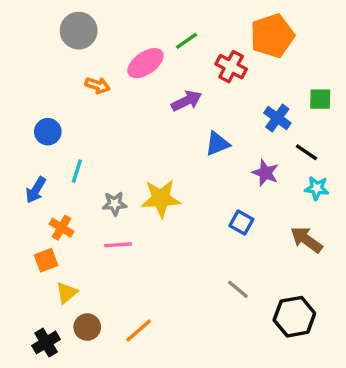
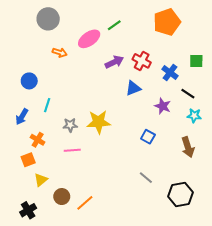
red cross: (231, 67) -> (142, 61), moved
brown arrow: (306, 240) -> (188, 147), turned -144
brown circle: (87, 327) -> (62, 197), moved

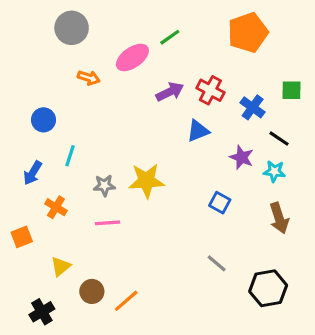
cyan star: (194, 116) -> (274, 171), moved
orange square: (28, 160) -> (22, 237), moved

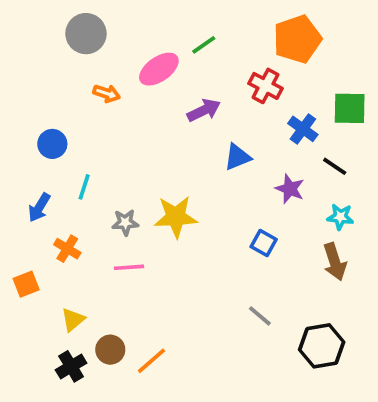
red cross: (210, 90) -> (266, 86), moved
green square: (292, 90) -> (350, 108), size x1.4
cyan star: (274, 171) -> (340, 217), moved
black cross: (42, 312) -> (71, 366), moved

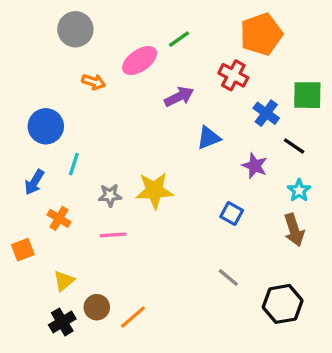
blue circle: (52, 144) -> (46, 126), size x1.4
cyan star: (340, 217) -> (299, 190), turned 30

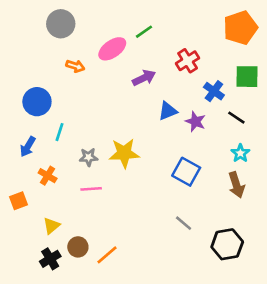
orange pentagon: (261, 34) -> (240, 28), moved
red cross: (233, 75) -> (188, 61), turned 30
purple star: (255, 166) -> (195, 121), moved
blue square: (232, 213) -> (186, 172), size x1.5

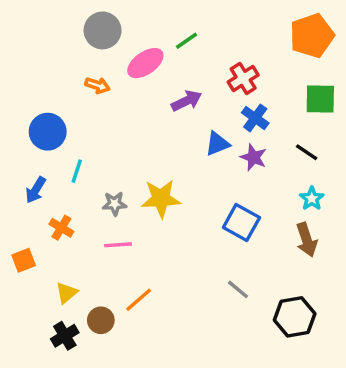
gray circle: (61, 24) -> (103, 30), moved
blue cross: (214, 91) -> (255, 118), moved
orange line: (107, 255) -> (139, 300), moved

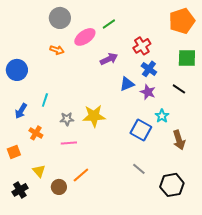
blue circle: (48, 132) -> (17, 70), moved
cyan star: (312, 199) -> (162, 116), moved
yellow triangle: (67, 293) -> (39, 171), turned -32
black cross: (65, 336) -> (20, 190), moved

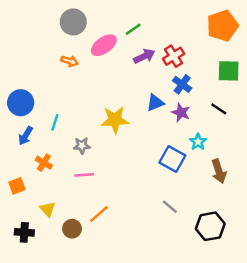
purple arrow: (109, 59) -> (144, 56), moved
blue circle: (17, 70) -> (21, 103), moved
yellow star: (94, 116) -> (115, 120), moved
black cross: (20, 190) -> (24, 232), turned 35

